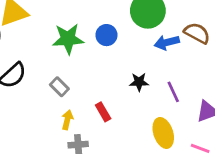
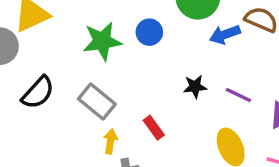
gray rectangle: (59, 87) -> (97, 101), size x1.5
purple line: (173, 92) -> (238, 95), turned -35

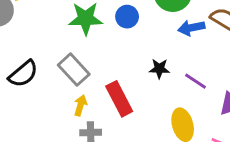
black semicircle: (38, 93) -> (23, 74), moved
red rectangle: (154, 128) -> (119, 99), size x1.6

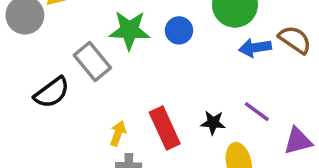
black star: (159, 69) -> (213, 123), moved
gray rectangle: (74, 70) -> (92, 62), moved

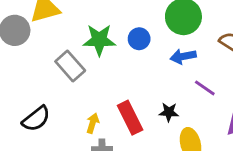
blue arrow: (255, 48) -> (183, 56), moved
black semicircle: (52, 92) -> (36, 119), moved
purple line: (257, 112) -> (205, 88), moved

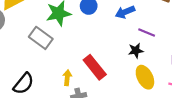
black star: (169, 112) -> (136, 51), moved

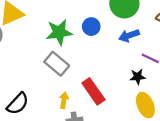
gray rectangle: (41, 38) -> (57, 64), moved

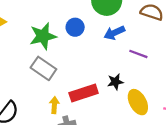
black star: (138, 77) -> (115, 82), moved
red rectangle: (93, 91) -> (84, 93), turned -68

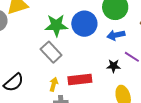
blue circle: (75, 27) -> (84, 24), size x1.6
black star: (115, 82) -> (114, 66), moved

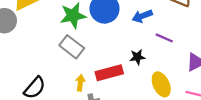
black star: (114, 66) -> (137, 57), moved

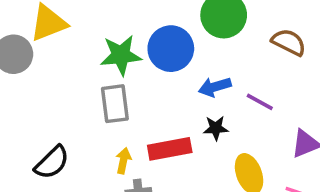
blue arrow: (142, 16) -> (215, 87), moved
gray rectangle: (72, 47) -> (115, 104), turned 40

